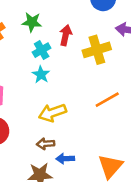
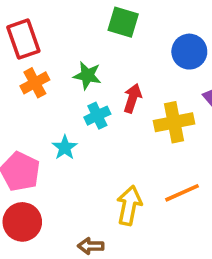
cyan star: (41, 75) -> (65, 148), moved
yellow arrow: (52, 113) -> (129, 205), moved, turned 116

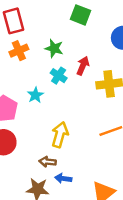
cyan cross: (97, 116) -> (59, 76), turned -35
yellow arrow: (129, 205) -> (60, 135), moved

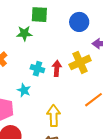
green star: (54, 48) -> (24, 33), moved
red arrow: (83, 66) -> (57, 68), moved

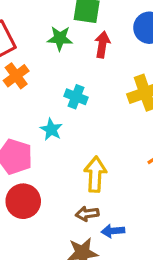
red arrow: (57, 68) -> (102, 45), moved

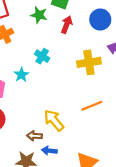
yellow arrow: (95, 174) -> (54, 120), moved, turned -55

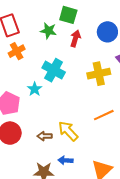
cyan cross: (42, 56) -> (54, 70), size x1.5
brown arrow: (34, 136) -> (45, 136), moved

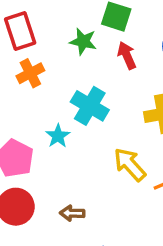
red arrow: (75, 39) -> (127, 55), turned -42
yellow arrow: (68, 131) -> (130, 164), moved

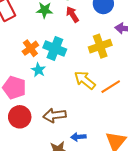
orange cross: (30, 73) -> (30, 48), moved
brown arrow: (72, 213) -> (55, 115), size x1.5

